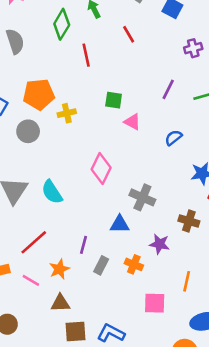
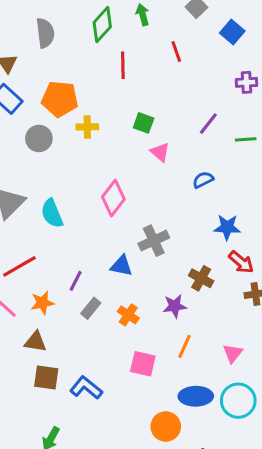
gray cross: (142, 197) -> (154, 241), turned 30
purple star: (159, 244) -> (175, 306), moved, turned -30

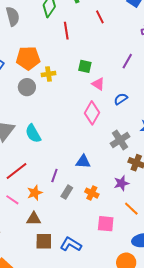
gray circle: (39, 138) -> (27, 87), moved
blue semicircle: (203, 180) -> (121, 99), moved
pink diamond: (113, 198) -> (92, 113), moved
gray cross: (154, 241) -> (120, 140), moved
orange line: (184, 346) -> (131, 209), turned -63

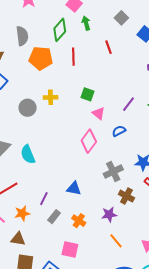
orange pentagon: (28, 58) -> (41, 58), moved
purple line: (127, 61) -> (128, 104), moved
pink square: (106, 224) -> (70, 250), moved

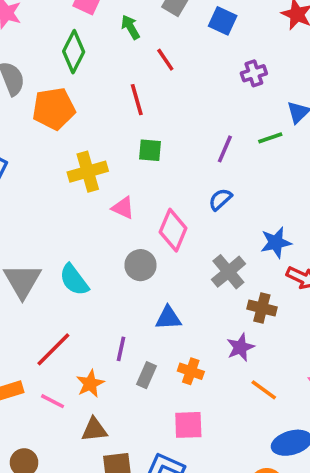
green arrow: (86, 23) -> (130, 27), moved
red line: (73, 57) -> (137, 100), moved
yellow cross: (51, 97) -> (88, 172), size x1.5
gray circle: (28, 108) -> (140, 265), moved
pink triangle: (99, 113) -> (123, 208), moved

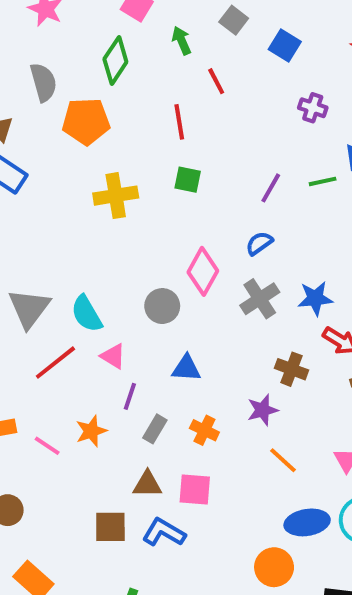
purple cross: (254, 73) -> (313, 108), turned 30
pink triangle: (123, 208) -> (113, 356), moved
gray cross: (228, 272) -> (260, 299), moved
red line: (53, 349) -> (55, 363), moved
brown triangle: (94, 430) -> (147, 484), moved

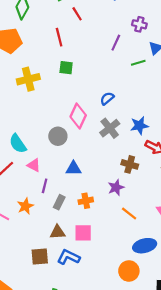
purple cross: (313, 108) -> (139, 24), moved
purple line: (271, 188) -> (116, 43), moved
orange cross: (204, 430) -> (86, 201), turned -32

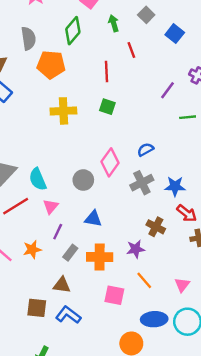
pink triangle: (34, 165) -> (51, 206), turned 32
orange cross: (86, 201) -> (100, 257), size x1.5
pink square: (83, 233) -> (114, 295), moved

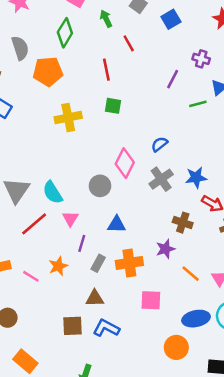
blue square: (175, 34) -> (171, 19), turned 30
orange line: (144, 280) -> (191, 274), moved

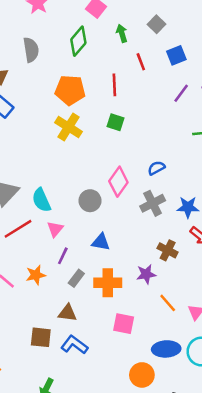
blue square: (171, 19) -> (176, 55), moved
orange pentagon: (48, 71) -> (70, 90), moved
purple line: (173, 79) -> (181, 93), moved
yellow cross: (68, 117) -> (69, 127), turned 35

